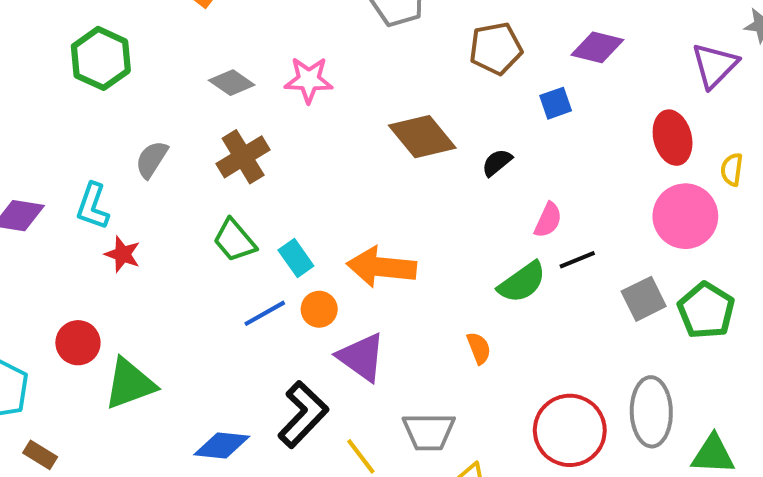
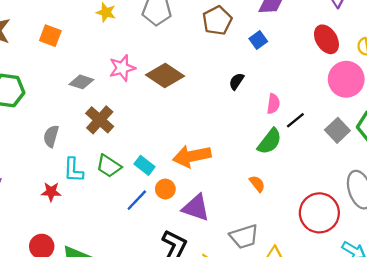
brown diamond: (422, 137) -> (165, 76), moved
cyan L-shape: (93, 206) -> (73, 170), moved

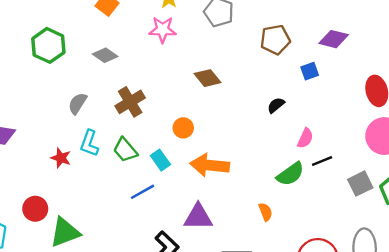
pink star: (122, 68) -> (163, 30), moved
brown diamond: (165, 76) -> (207, 78), size x0.7
gray diamond: (81, 82) -> (105, 55), moved
orange circle: (165, 189) -> (183, 128), moved
purple triangle: (196, 208) -> (198, 217), turned -36

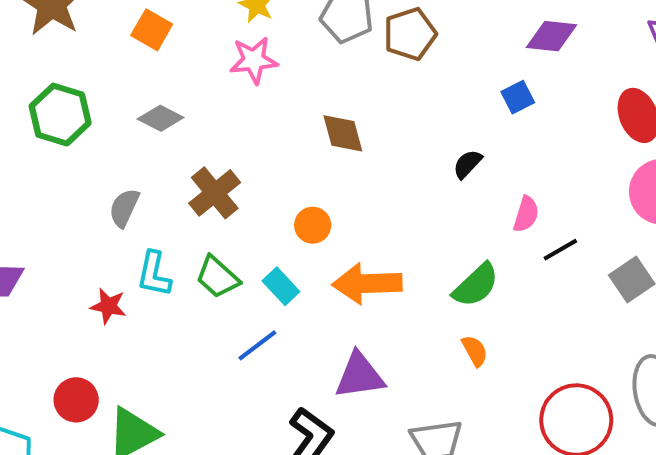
brown pentagon: (275, 40) -> (410, 34), moved
brown diamond: (207, 78) -> (343, 133), turned 32
green semicircle: (290, 174) -> (476, 285), moved

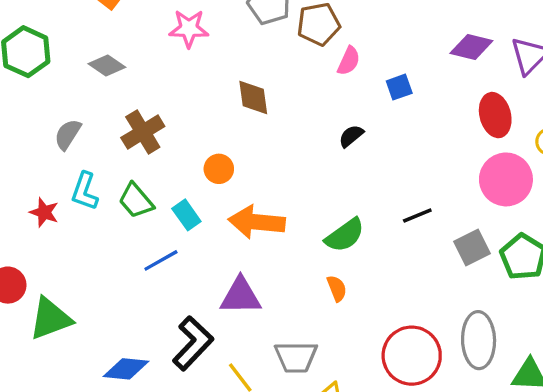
purple diamond: (551, 36) -> (471, 47), moved
pink semicircle: (526, 214) -> (349, 61), moved

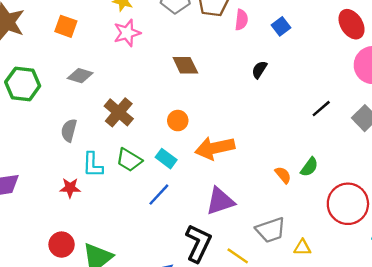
green semicircle: (345, 235) -> (309, 167), moved, size x0.7

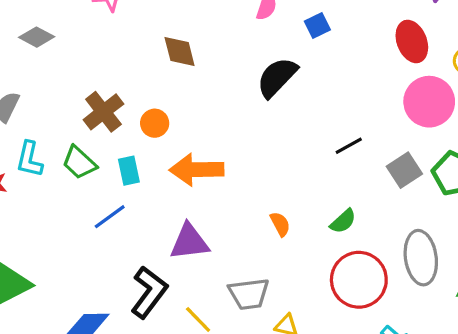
black semicircle: (259, 70) -> (277, 77), size x1.8
brown cross: (119, 112) -> (103, 112), moved
cyan rectangle: (166, 159) -> (129, 171), turned 30
green semicircle: (309, 167) -> (343, 221), moved

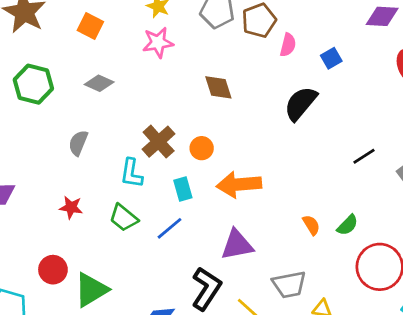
cyan L-shape: (29, 159) -> (131, 173), moved
green trapezoid: (79, 163) -> (124, 218), moved
green semicircle: (343, 221) -> (347, 225), moved

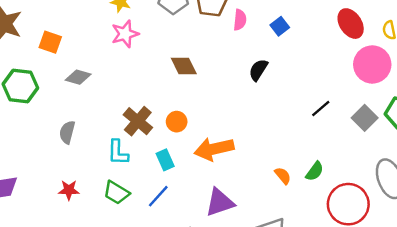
orange square: (90, 26) -> (50, 42), moved
black semicircle: (301, 103) -> (258, 70), size x0.7

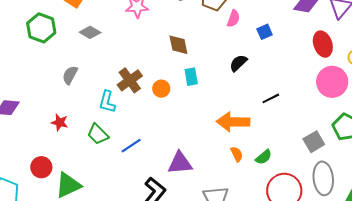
black line: (321, 109) -> (271, 98), moved
gray square: (365, 118) -> (314, 142), moved
orange arrow: (214, 149) -> (233, 122), moved
cyan rectangle: (165, 160) -> (191, 77), moved

